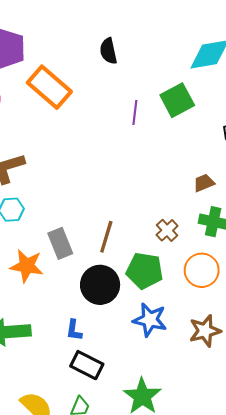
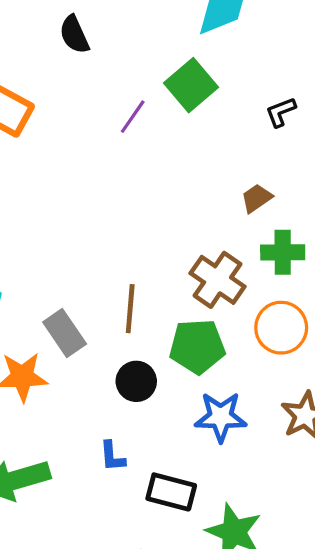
purple line: (135, 112) -> (133, 117), turned 40
brown cross: (167, 230) -> (218, 280), size x1.6
black circle: (100, 285) -> (136, 381), size x0.7
black rectangle: (87, 365) -> (171, 492), moved

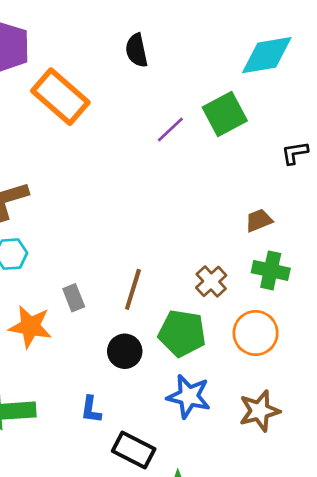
brown cross: (218, 280) -> (211, 281), size x0.7
gray rectangle: (65, 333) -> (74, 298), size x0.7

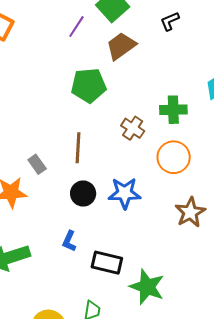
brown trapezoid: (259, 220) -> (121, 46), moved, size x1.5
green pentagon: (182, 333) -> (89, 85), moved
blue star: (189, 396) -> (125, 193), moved
blue L-shape: (91, 409) -> (69, 241), turned 30

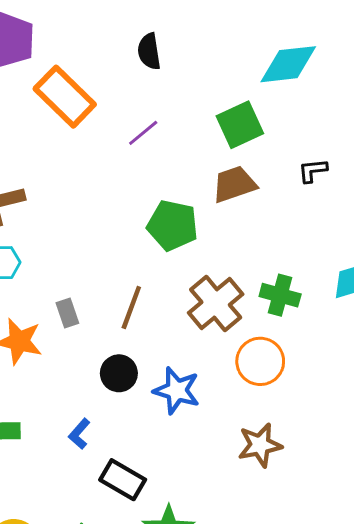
purple line: (76, 27) -> (143, 133), moved
brown cross: (133, 128) -> (216, 304), size x1.6

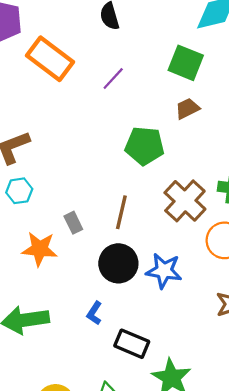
green square: (240, 125) -> (186, 63), turned -36
brown trapezoid: (234, 184) -> (187, 109), size x0.7
black circle: (119, 373) -> (118, 263), size x1.4

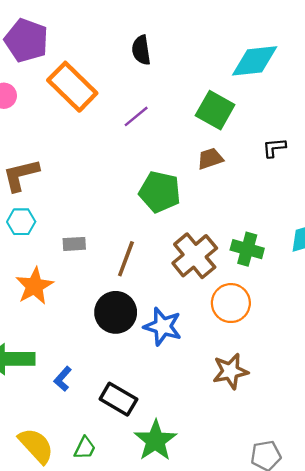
gray rectangle: (73, 223) -> (74, 244), moved, turned -75
orange star: (40, 249) -> (34, 286), turned 30
blue L-shape: (94, 313) -> (63, 379), moved

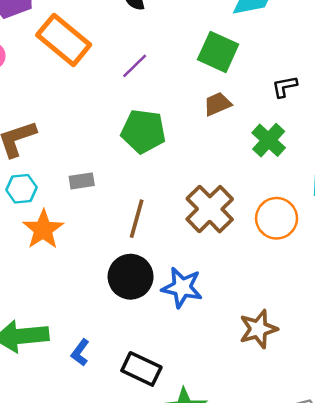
green pentagon: (160, 192) -> (143, 131), moved
gray rectangle: (74, 244) -> (82, 181), moved
green cross: (247, 249) -> (269, 140), moved, turned 32
orange star: (34, 286) -> (43, 229), moved
orange circle: (231, 303) -> (277, 218), moved

